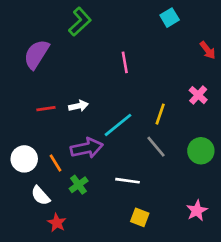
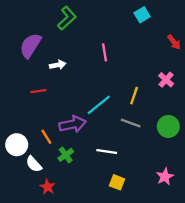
white arrow: (79, 106) -> (58, 65), moved
gray line: (156, 147) -> (131, 123), turned -30
white circle: (24, 159) -> (17, 145), moved

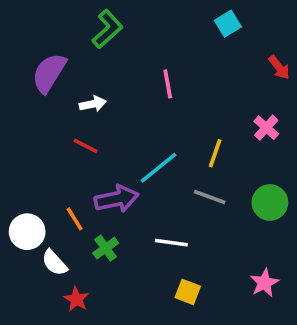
red line: (38, 91) -> (86, 146), moved, turned 35

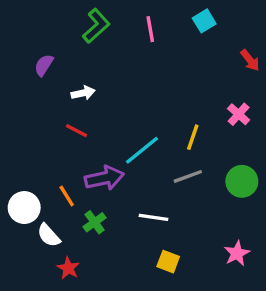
purple semicircle: (49, 73) -> (44, 65), size x0.6
pink line: (168, 84) -> (150, 29), moved
gray line: (210, 197) -> (188, 176), turned -40

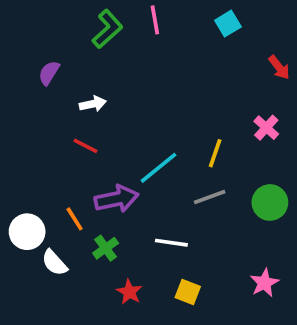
pink line: (150, 29) -> (155, 20), moved
red star: (68, 268) -> (129, 292), moved

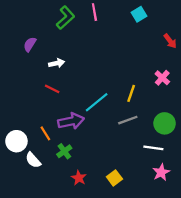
white line: (171, 243) -> (153, 148), moved
yellow square: (188, 292) -> (114, 178), turned 32

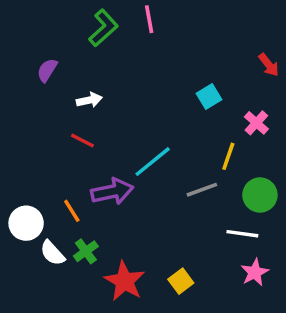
cyan square: (139, 14) -> (209, 97), moved
yellow line: (131, 93) -> (228, 156), moved
green cross: (64, 151) -> (86, 251), moved
red star: (79, 178) -> (125, 281), size x1.6

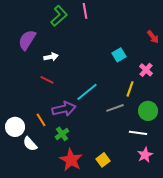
purple semicircle: (47, 70) -> (27, 40), size x1.5
green cross: (86, 251) -> (62, 134), moved

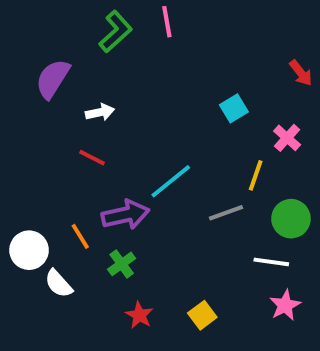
red star: (71, 160) -> (139, 315), size x0.6

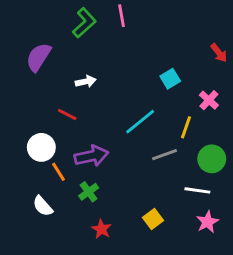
white arrow: (100, 112) -> (86, 82), moved
cyan line: (171, 181) -> (140, 122), moved
white circle: (29, 250) -> (41, 147), moved
yellow square: (202, 315) -> (153, 219), moved

